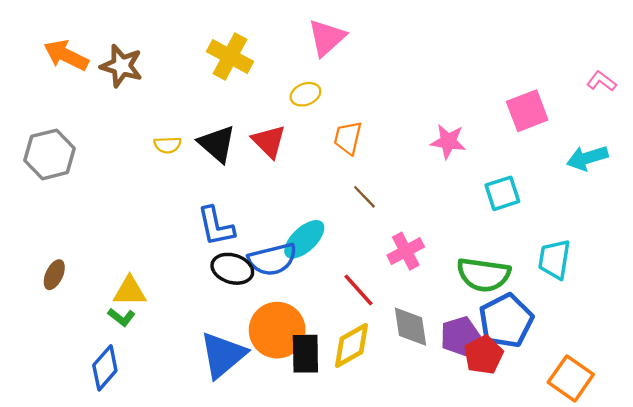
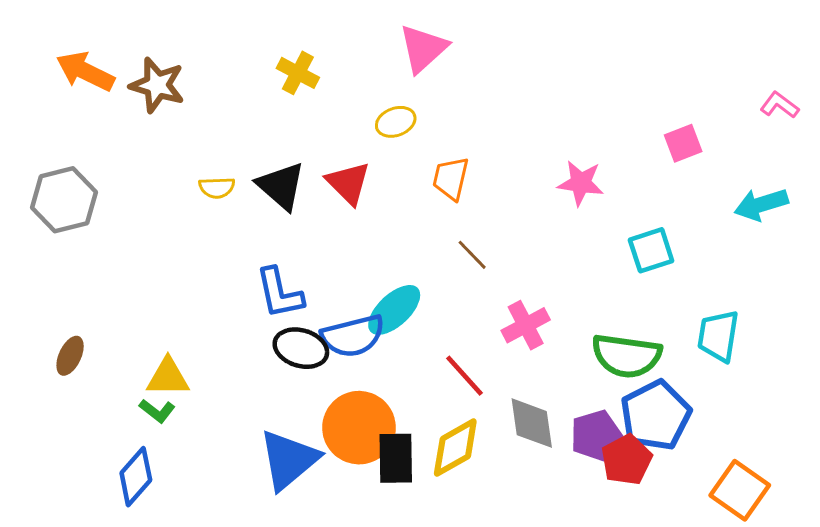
yellow cross: (230, 56) -> (298, 73), size x0.7
pink square: (527, 111) -> (683, 143), size x0.7

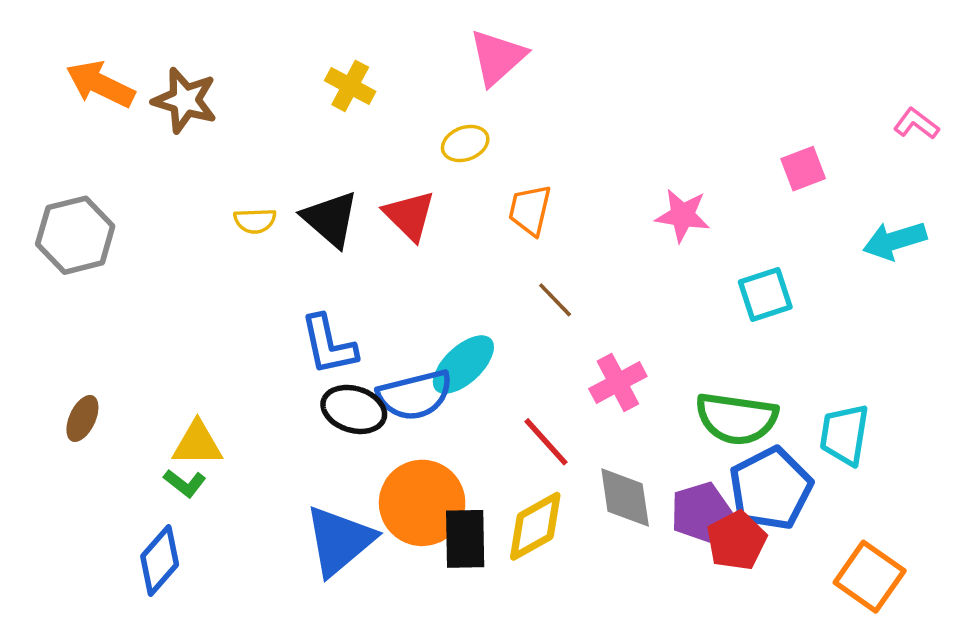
cyan trapezoid: (718, 336) -> (844, 435), moved

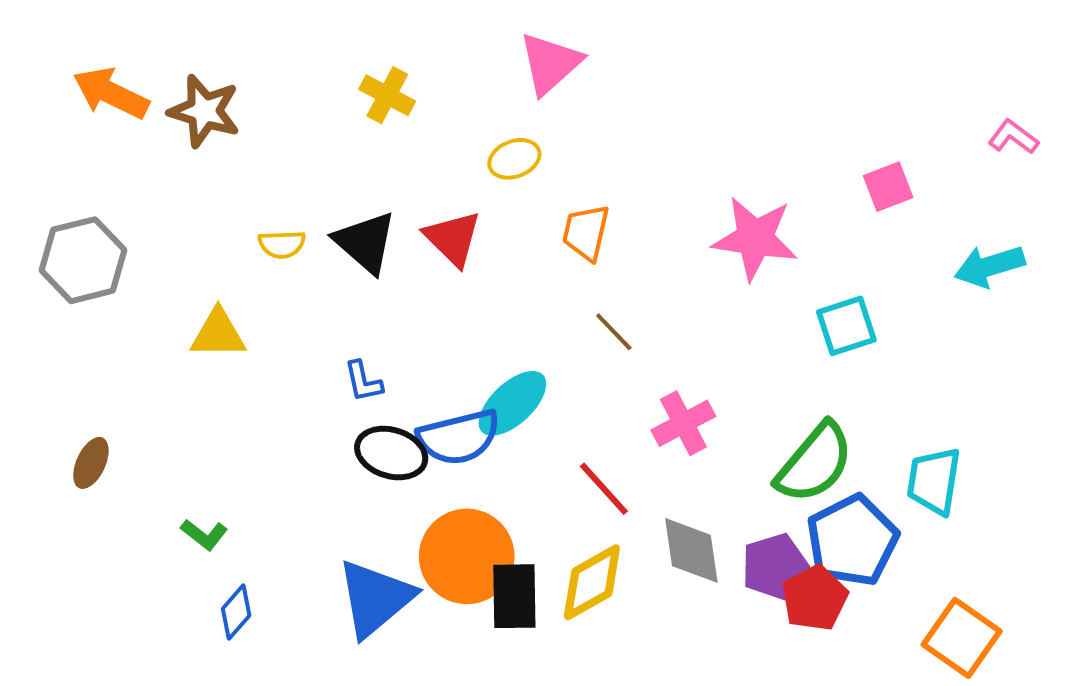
pink star: (683, 215) -> (755, 238), size x1.4
blue L-shape: (329, 345) -> (363, 381), size x0.6
green semicircle: (737, 418) -> (815, 463), turned -58
yellow triangle: (197, 444) -> (218, 334), moved
blue diamond: (160, 560) -> (236, 612), moved, size x0.7

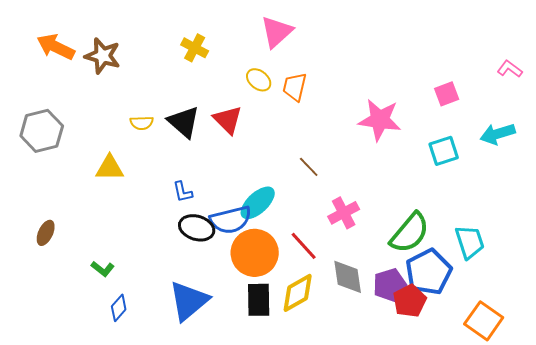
yellow ellipse: (514, 159) -> (259, 80), turned 60
orange trapezoid: (586, 232) -> (295, 87), moved
cyan square: (846, 326) -> (444, 151), moved
cyan trapezoid: (934, 481) -> (470, 242), turned 153
orange circle: (467, 556) -> (255, 253), moved

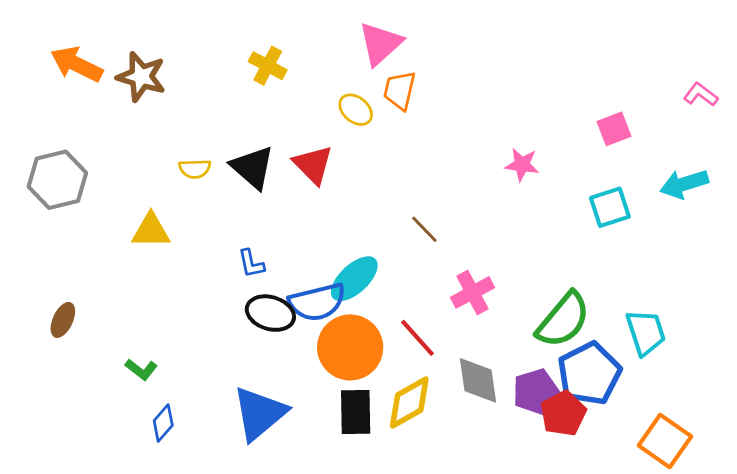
orange trapezoid: (295, 87) -> (400, 90), moved
pink star: (380, 120) -> (522, 165), size x0.6

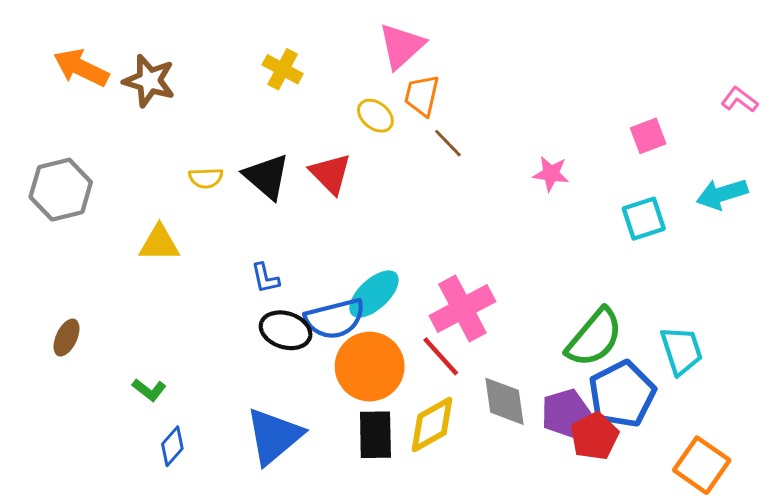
brown line: (424, 229) -> (448, 143), moved
pink cross: (472, 292) -> (462, 309), moved, size x1.4

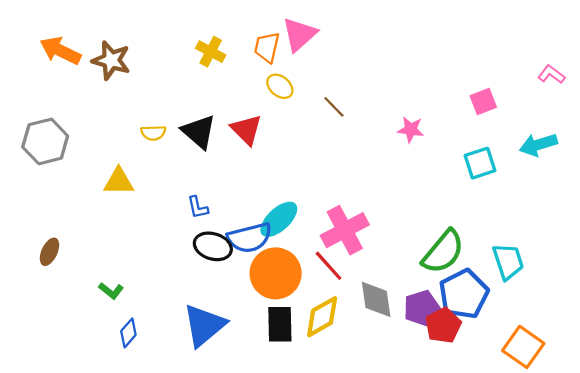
orange trapezoid: (422, 95) -> (267, 47), moved

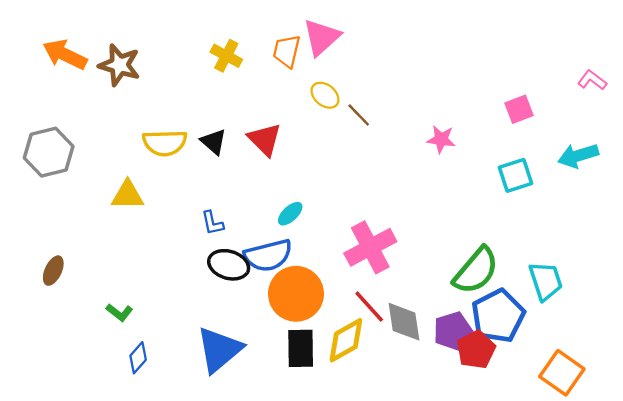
yellow ellipse: (280, 86) -> (325, 95), moved
black triangle: (199, 132) -> (214, 142), size x0.7
yellow semicircle: (153, 133) -> (165, 143), size x1.6
cyan ellipse: (279, 219) -> (290, 214), moved, size x0.6
red line: (329, 266) -> (369, 307), moved

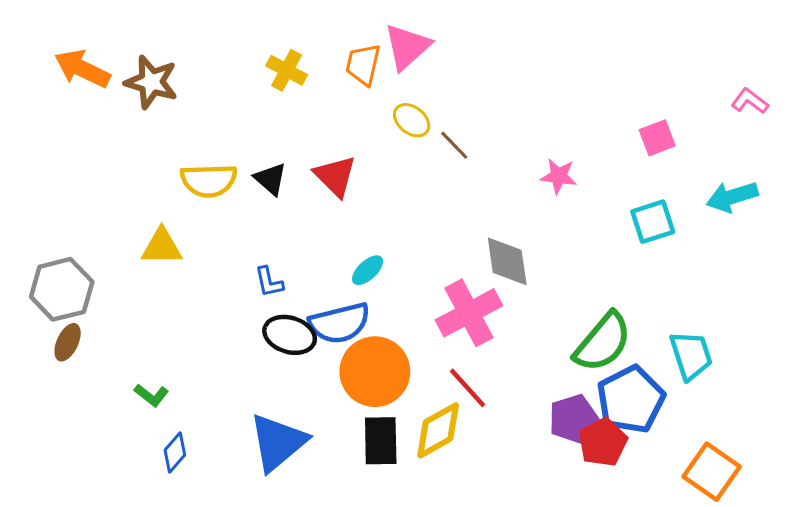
gray hexagon: (49, 152) -> (62, 289), moved
gray diamond: (404, 322) -> (507, 261), moved

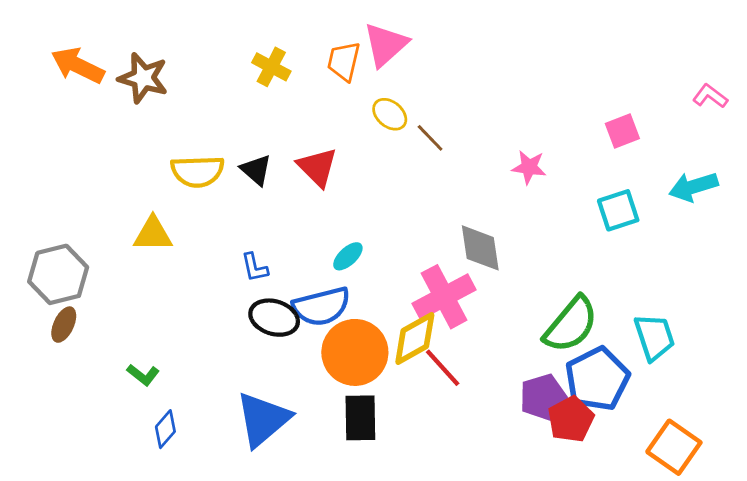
yellow diamond: (438, 430) -> (415, 338), moved

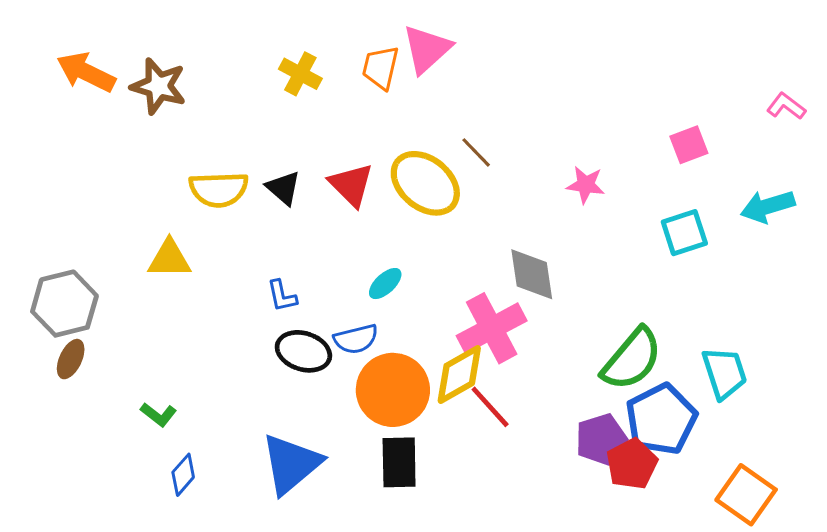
yellow ellipse: (390, 114) -> (425, 183), moved, size x1.8
blue semicircle: (321, 306) -> (356, 339), size x0.7

